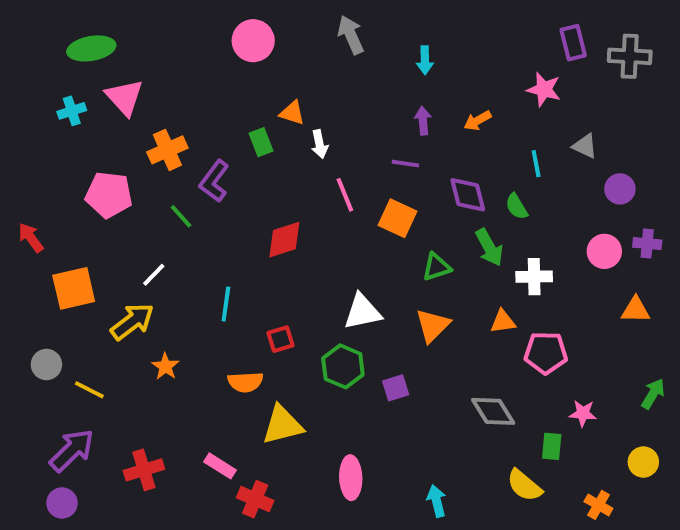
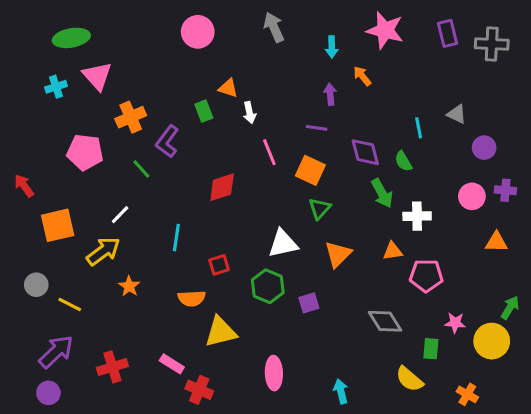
pink star: (544, 89) -> (385, 30), moved, size x1.4
orange arrow: (478, 121) -> (362, 76), moved, turned 80
green triangle: (437, 267) -> (320, 209), moved, turned -30
yellow circle: (643, 462) -> (492, 341), moved, size x1.5

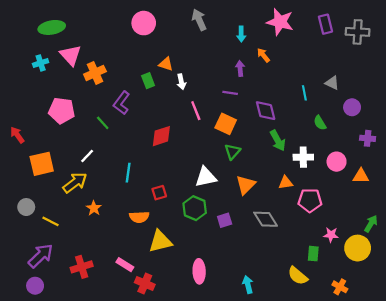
orange cross: (131, 117) -> (95, 73), moved
green semicircle: (403, 161) -> (320, 123), moved
pink circle: (472, 196) -> (337, 162), moved
gray diamond: (385, 321) -> (266, 219), moved

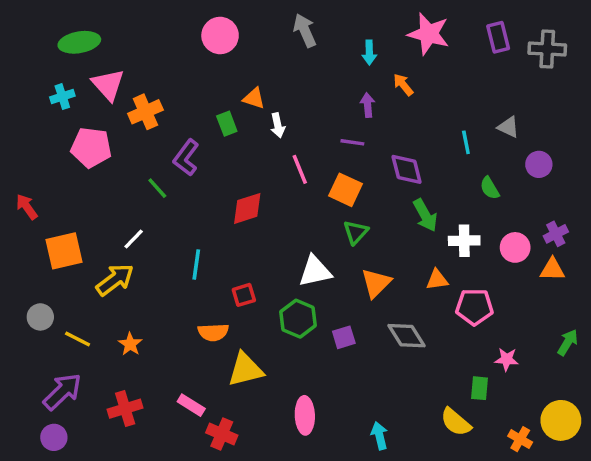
pink pentagon: (62, 111) -> (91, 147), moved
purple cross: (368, 138) -> (556, 234), moved, turned -32
orange star: (94, 208) -> (130, 344), moved
yellow circle: (358, 248) -> (561, 420), moved

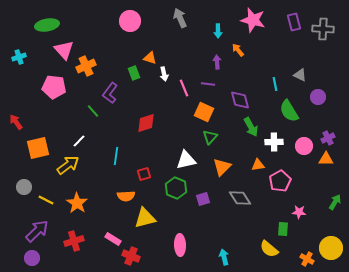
cyan cross: (62, 97) -> (19, 57), moved
pink line: (300, 169) -> (184, 88), moved
green semicircle: (490, 188) -> (289, 111), size x1.6
pink pentagon: (474, 307) -> (280, 181), turned -30
orange star: (130, 344) -> (77, 203), size x1.5

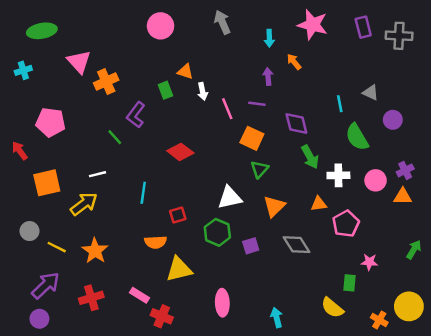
green ellipse: (47, 25) -> (42, 31), moved
pink pentagon: (54, 87) -> (51, 122), moved
red diamond: (146, 123) -> (180, 152), turned 55
white line: (79, 141) -> (97, 174), turned 32

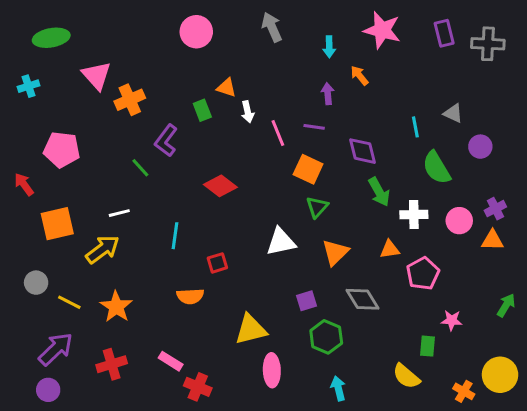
green hexagon: (217, 232) -> (326, 337), moved
yellow triangle: (179, 269) -> (251, 329), moved

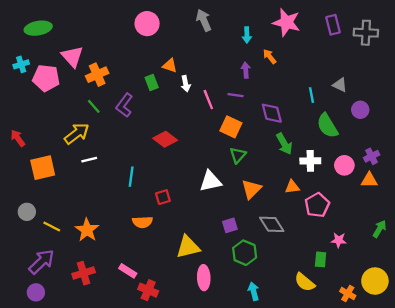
pink pentagon: (62, 150) -> (46, 78), moved
green line: (140, 168) -> (94, 106), moved
yellow arrow: (103, 249) -> (77, 134), moved

